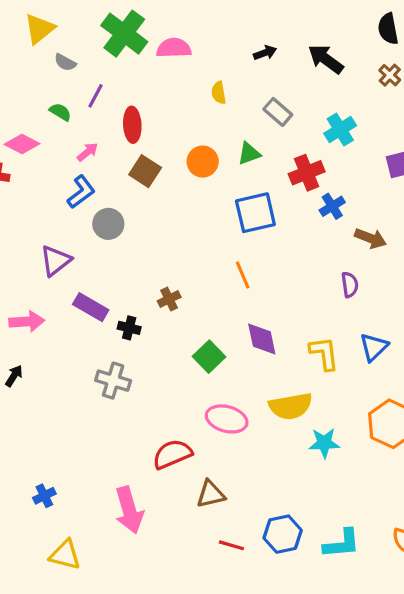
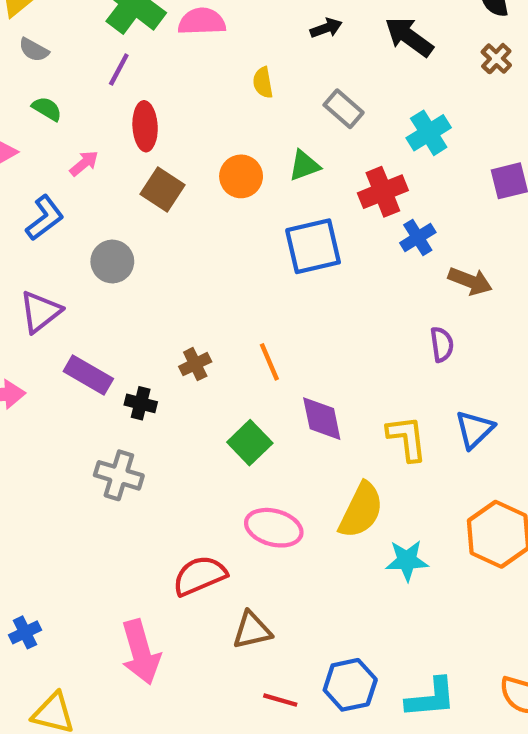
gray semicircle: (65, 62) -> (34, 50), moved
purple line: (95, 96) -> (119, 69), moved
blue L-shape: (81, 192) -> (45, 218), moved
orange line: (243, 275) -> (269, 362), moved
yellow semicircle: (291, 406) -> (361, 510), turned -54

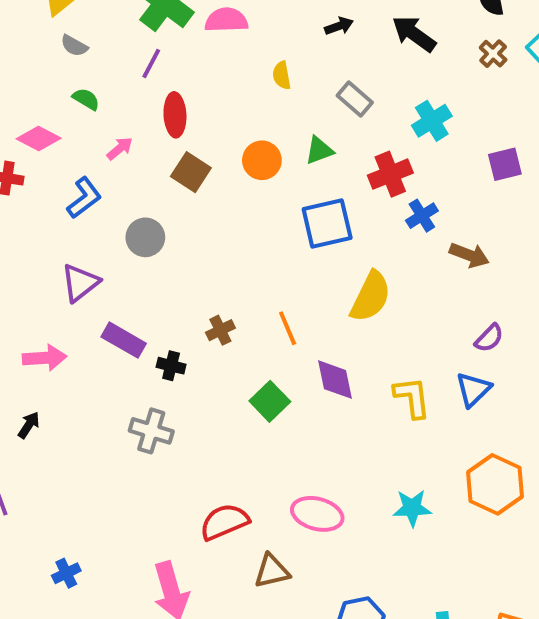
purple semicircle: (442, 344) -> (489, 338), moved, turned 52
yellow semicircle: (361, 510) -> (371, 297), moved
pink ellipse: (274, 528) -> (317, 514), moved

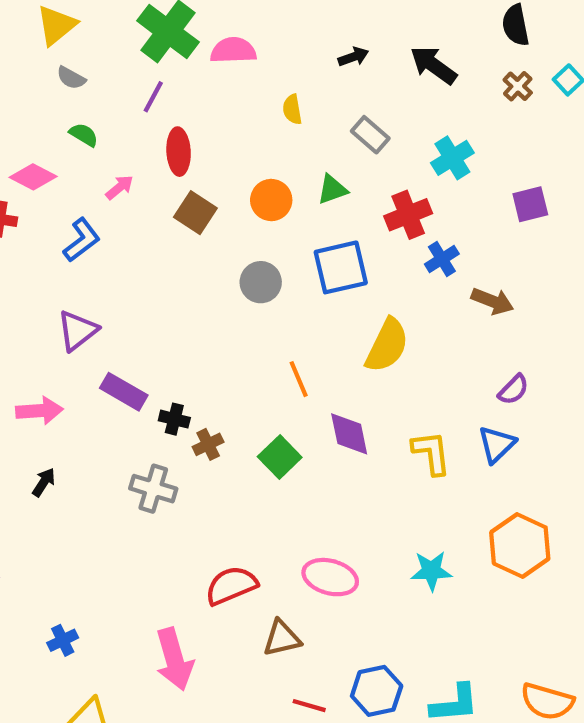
gray circle: (145, 237) -> (261, 282), moved
brown cross: (220, 330) -> (208, 444), moved
black arrow: (29, 425) -> (44, 482), moved

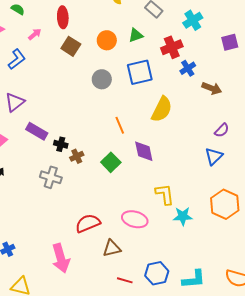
yellow L-shape: (431, 453) -> (165, 194), moved

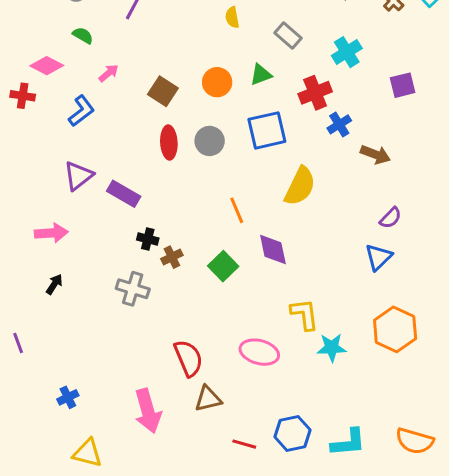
red ellipse: (63, 17) -> (169, 142), moved
purple rectangle: (37, 131) -> (124, 194), moved
red semicircle: (88, 223) -> (188, 358), turned 90
brown triangle: (112, 248) -> (208, 399), moved

